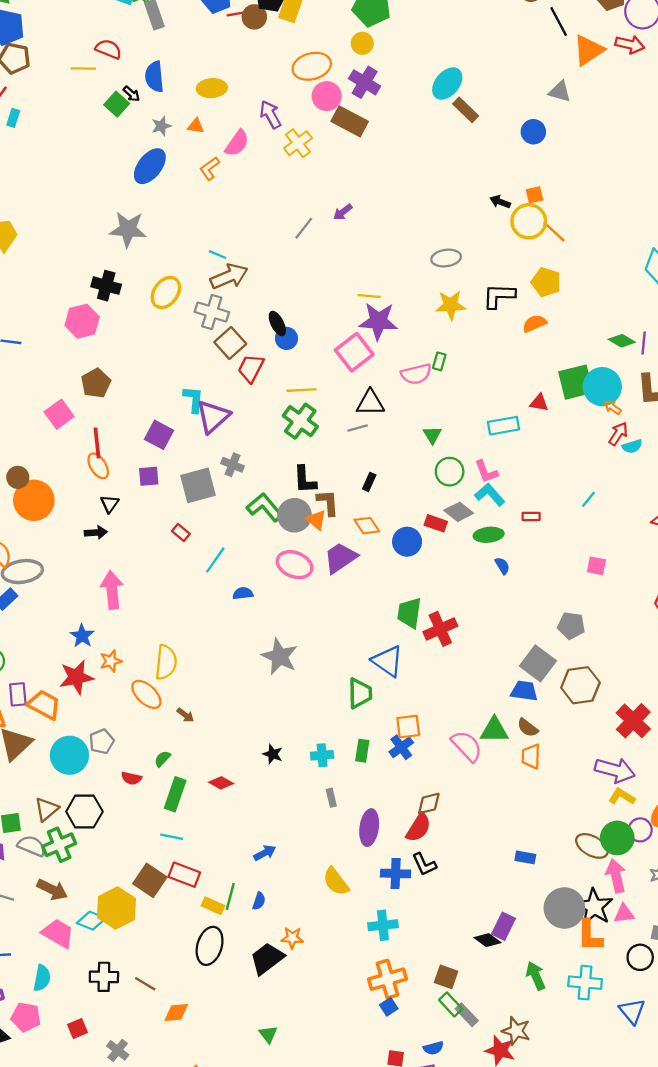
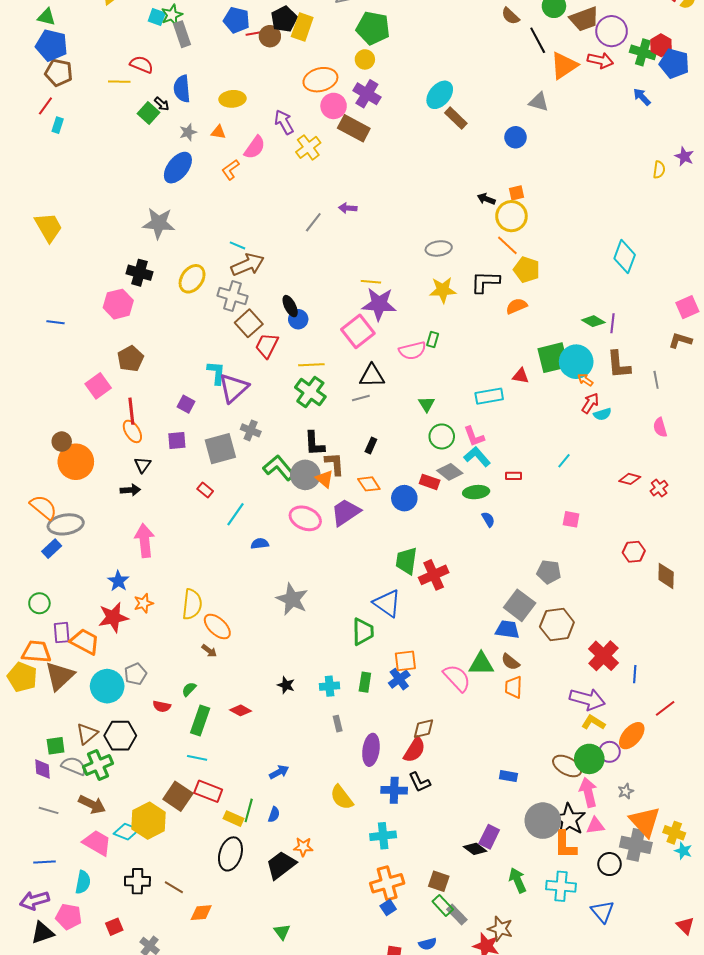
purple arrow: (343, 212) -> (348, 208), turned 42
orange line: (554, 232) -> (507, 245), moved
purple square: (159, 435) -> (186, 404), size x0.7
orange ellipse: (146, 694) -> (217, 627), moved

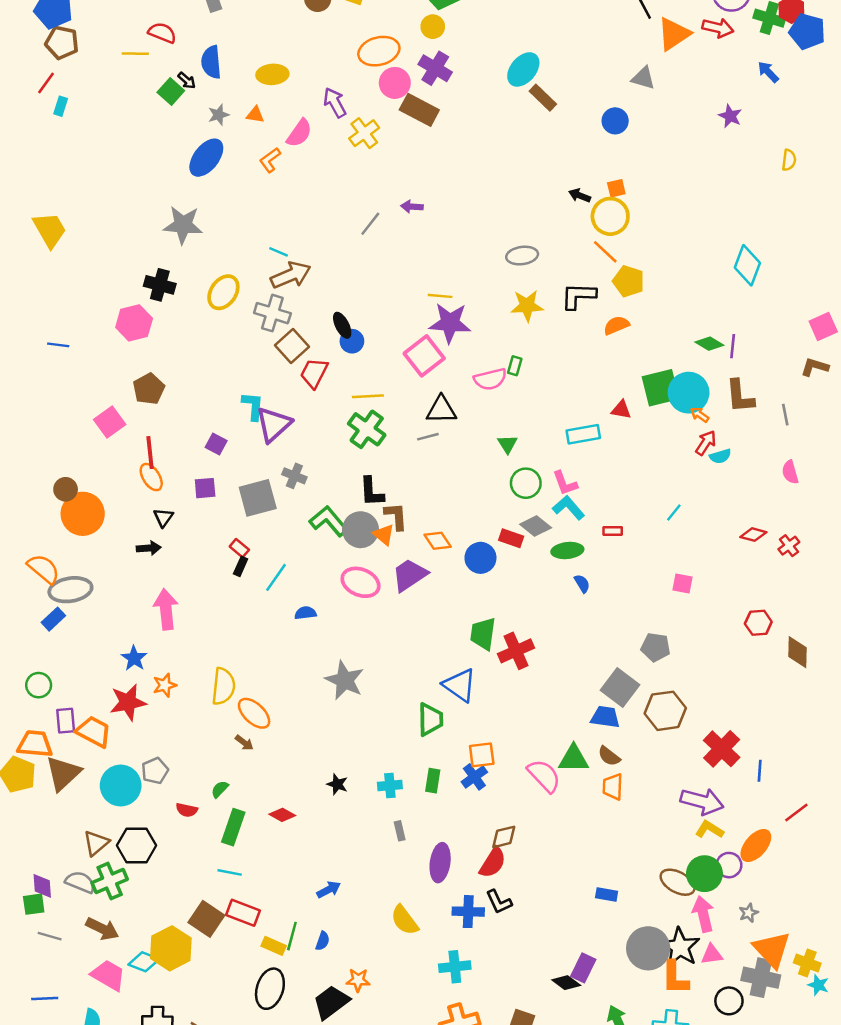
purple star: (684, 156) -> (730, 116), moved
black rectangle: (371, 446) -> (241, 566), moved
green square: (56, 746) -> (34, 904), moved

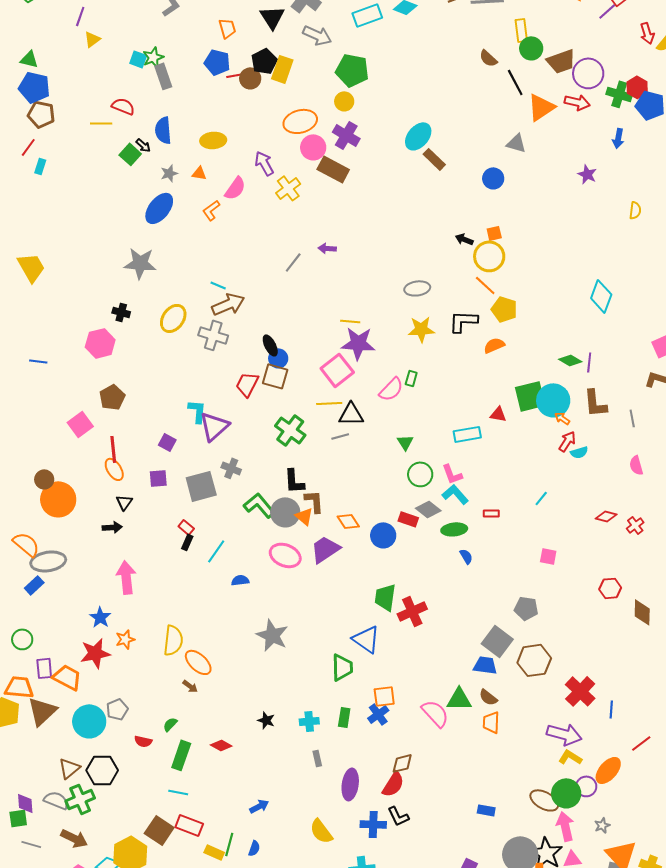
blue arrow: (768, 72) -> (618, 138), turned -126
black cross: (160, 285) -> (121, 312), size x0.7
brown square: (292, 346) -> (275, 376), moved, turned -32
pink semicircle: (490, 379) -> (391, 389), turned -32
yellow line: (368, 396) -> (329, 403), moved

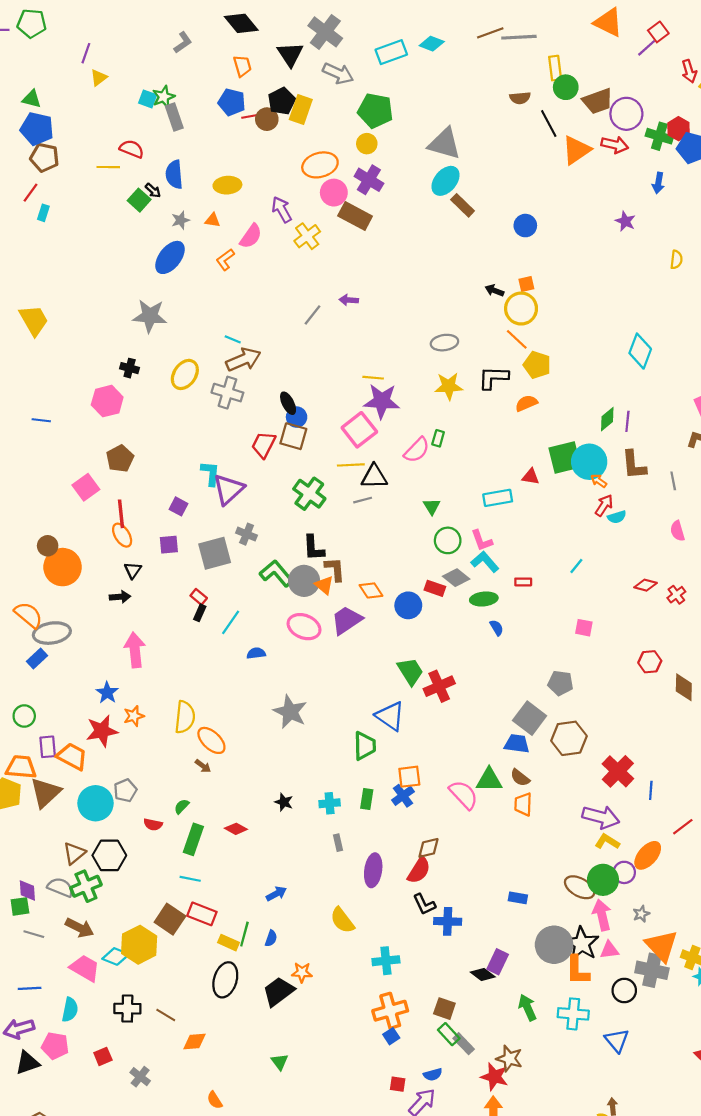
brown semicircle: (488, 58) -> (520, 98), turned -48
gray triangle: (516, 143) -> (444, 144), moved, size x1.6
green diamond: (570, 360) -> (607, 419), turned -70
green trapezoid: (385, 597) -> (410, 671), turned 140
blue cross: (373, 824) -> (448, 921), moved

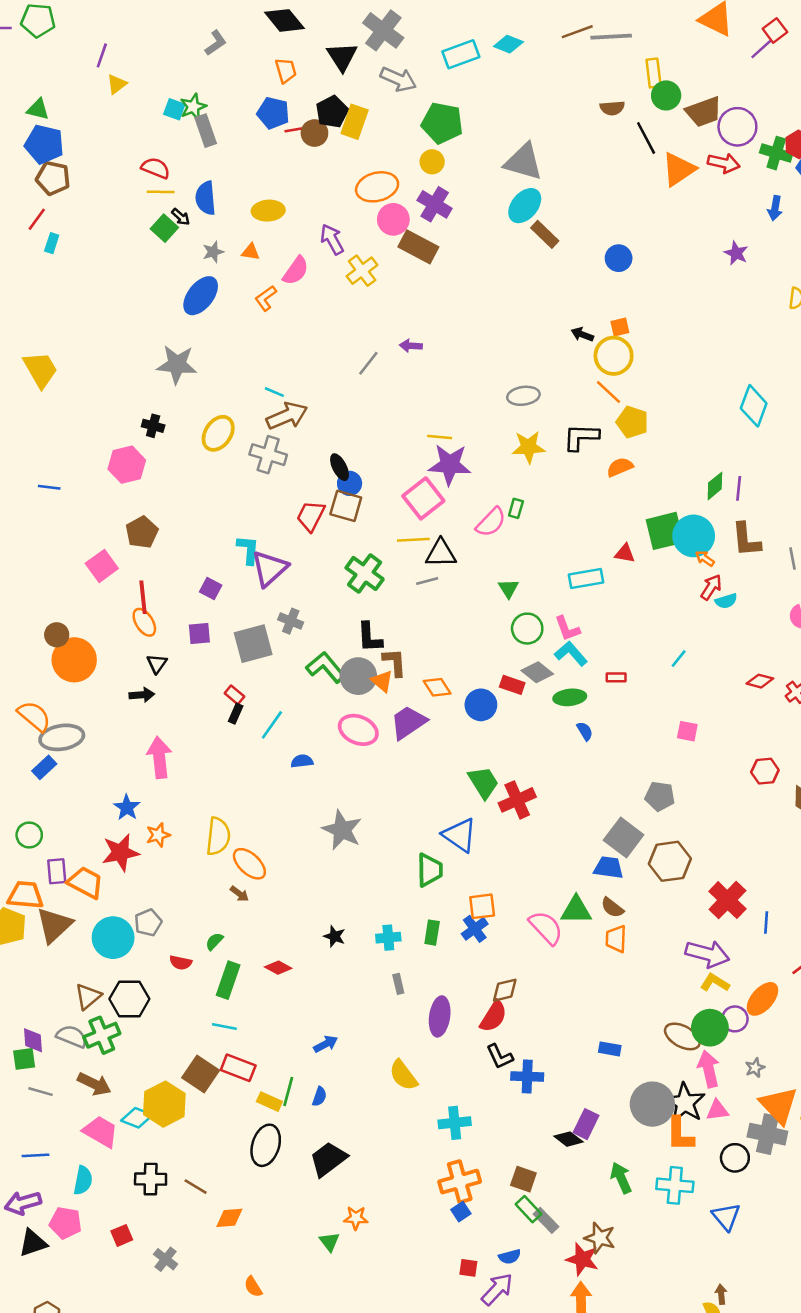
yellow line: (108, 167) -> (161, 192), moved
orange star: (302, 972) -> (356, 1218), moved

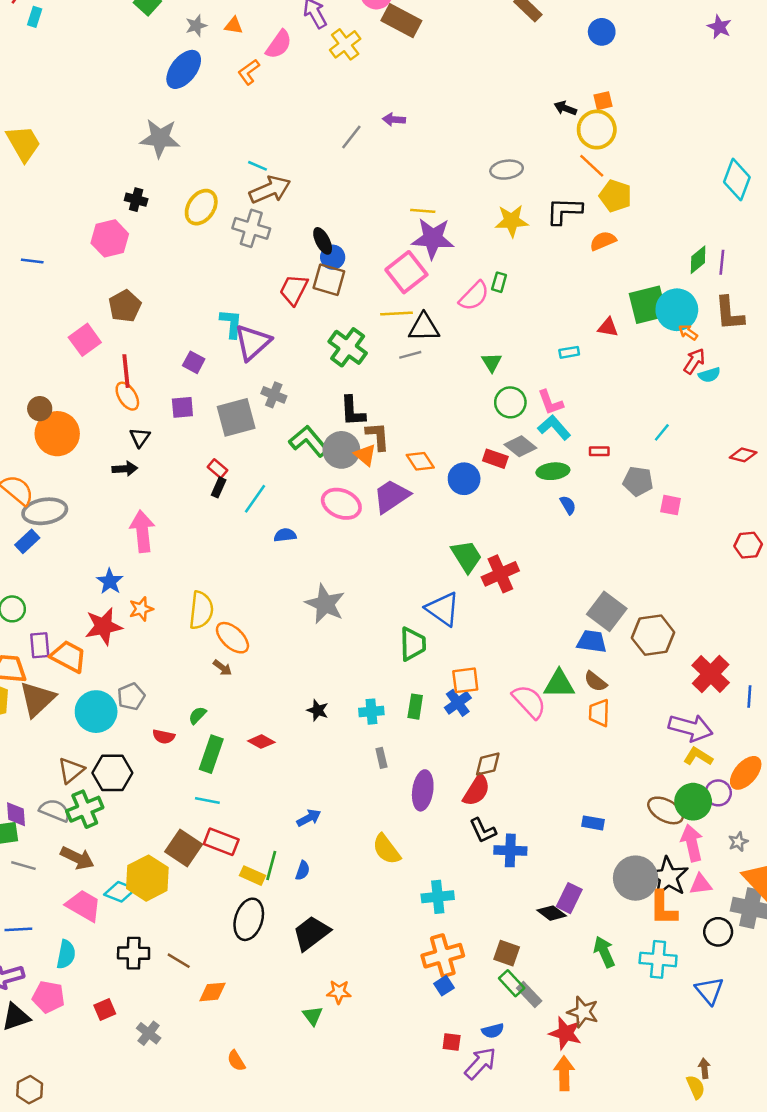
cyan rectangle: (586, 578) -> (569, 352), size x0.6
gray pentagon: (660, 796) -> (638, 481), moved

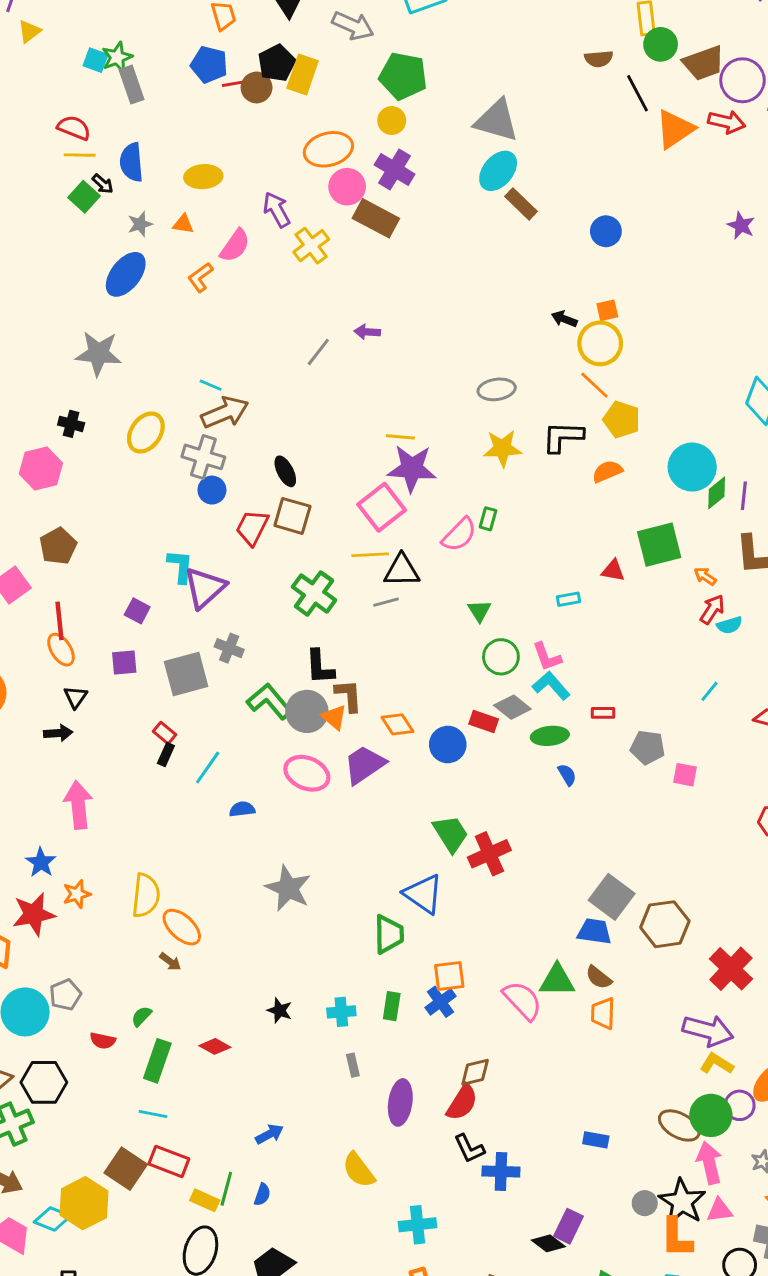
blue circle: (333, 257) -> (212, 490), moved
cyan circle: (677, 310) -> (692, 467), moved
cyan line: (662, 432) -> (709, 691), moved
gray circle: (636, 878) -> (645, 1203), size x0.5

